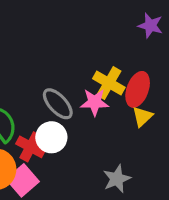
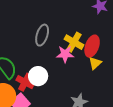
gray ellipse: (58, 104) -> (42, 35), moved, turned 60

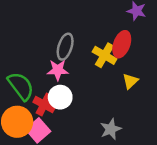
red ellipse: (92, 46) -> (122, 44), moved
pink star: (65, 54) -> (58, 70), moved

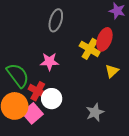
gray ellipse: (65, 47) -> (56, 20), moved
white circle: (60, 97) -> (52, 99), moved

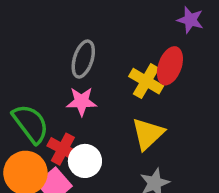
gray ellipse: (56, 20) -> (83, 59), moved
yellow triangle: (112, 71) -> (148, 134), moved, size x1.5

